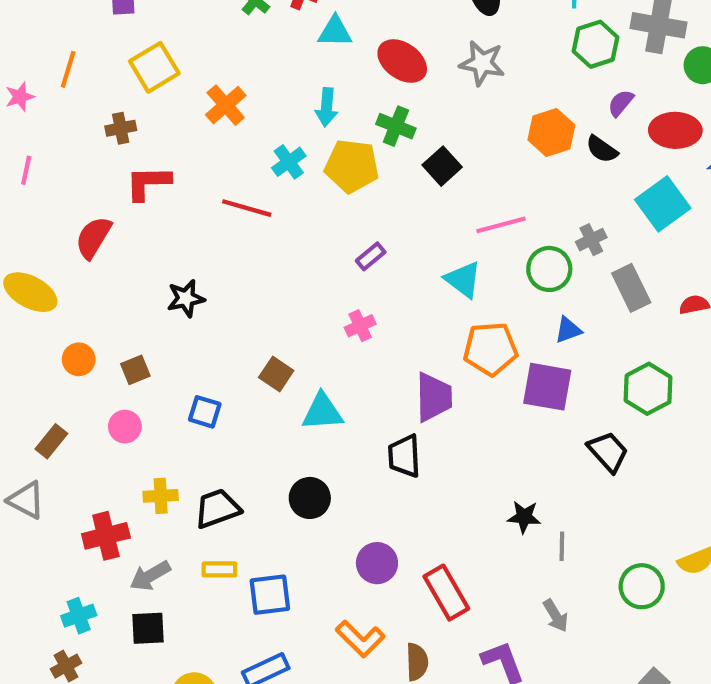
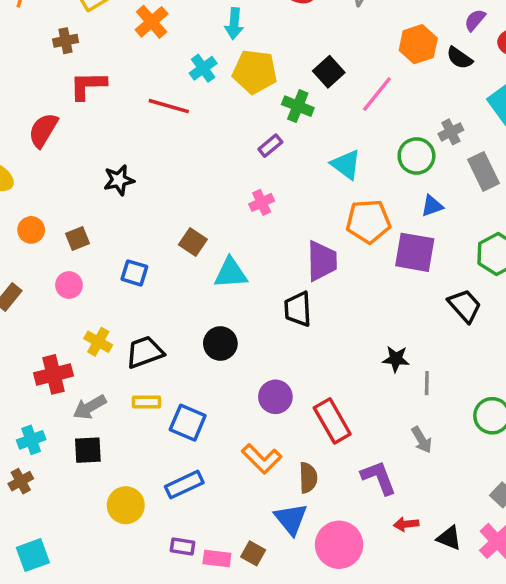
green cross: (396, 126) -> (298, 106), moved
pink line: (501, 225) -> (377, 94), moved, turned -36
yellow cross: (161, 496) -> (98, 342), turned 32
blue square: (270, 595) -> (188, 423), turned 30

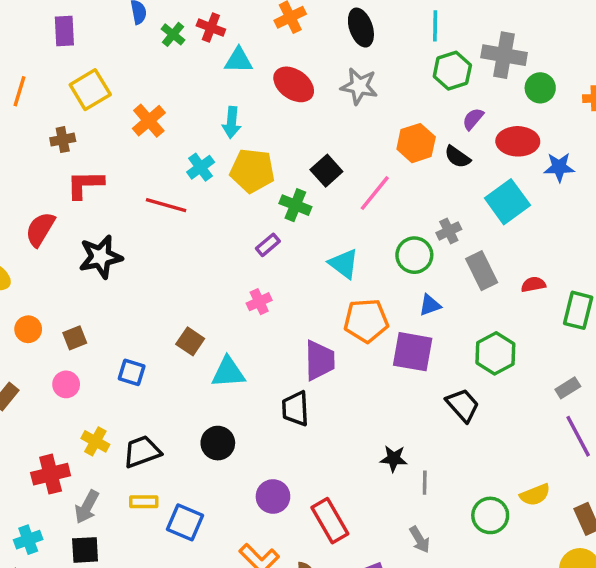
black star: (119, 180) -> (101, 257), moved, size x1.4
gray arrow: (90, 407) -> (87, 507), turned -32

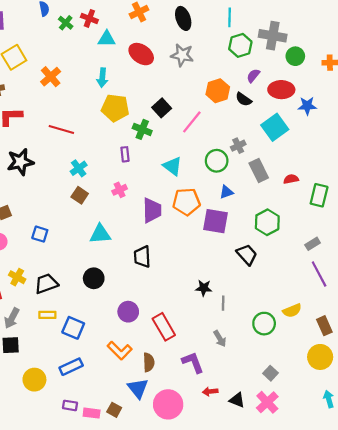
cyan cross: (201, 167) -> (79, 168), moved
purple rectangle: (268, 245) -> (125, 154), turned -56
brown square: (190, 341) -> (80, 195), moved
purple trapezoid: (320, 360) -> (152, 210), moved

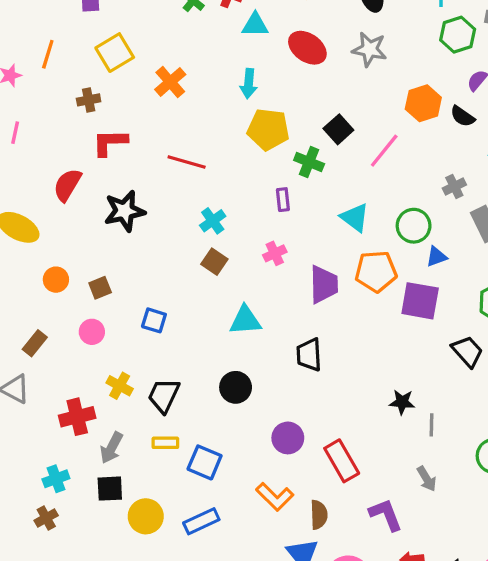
green circle: (217, 161) -> (414, 226), moved
black trapezoid: (46, 284) -> (164, 396), turned -45
yellow circle: (34, 380) -> (146, 516), moved

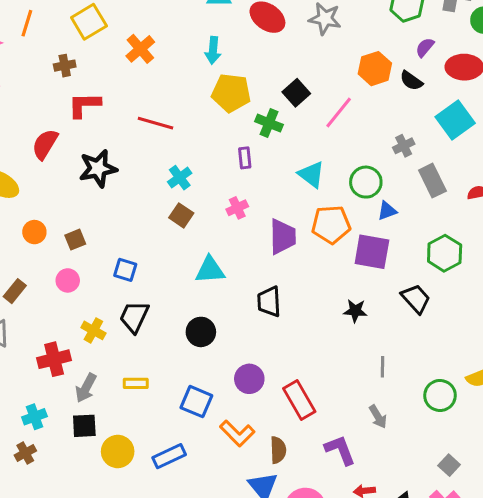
black trapezoid: (164, 396) -> (134, 317), moved
black star: (402, 402) -> (355, 311), moved
blue square: (205, 462) -> (196, 402), moved

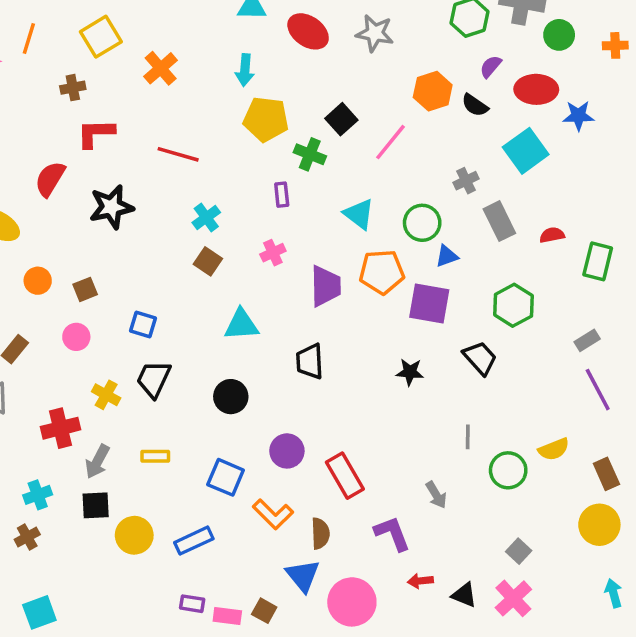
gray line: (382, 367) -> (468, 437), moved

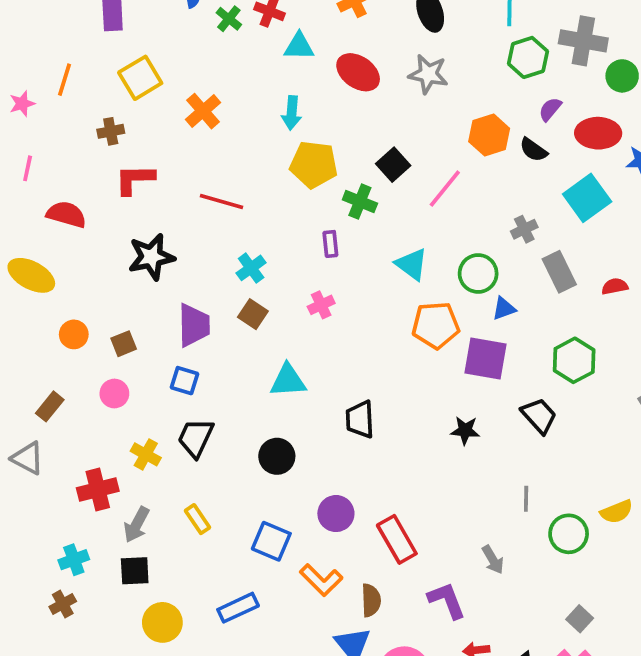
red semicircle: (50, 179) -> (66, 214), moved, turned 75
purple trapezoid: (326, 286) -> (194, 325), moved
yellow rectangle: (155, 456) -> (197, 519), turned 56
yellow circle: (134, 535) -> (162, 622), moved

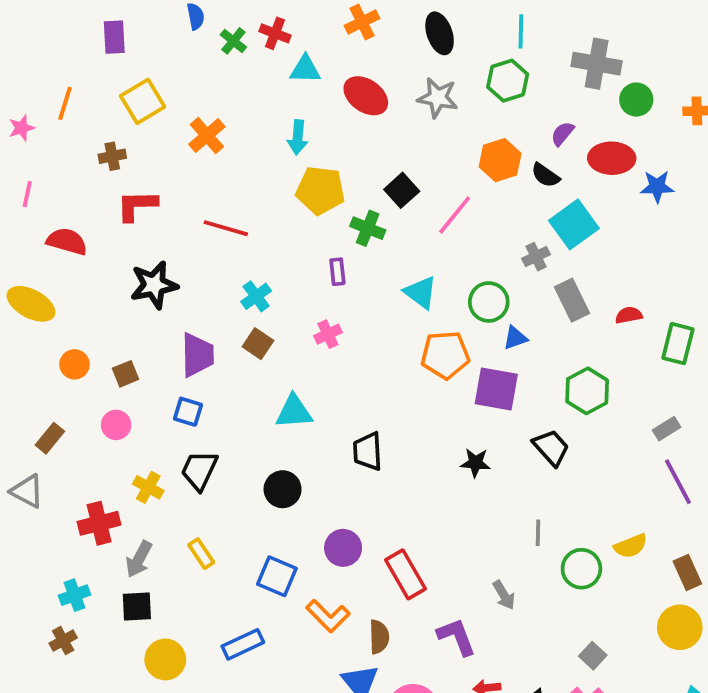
green hexagon: (528, 57) -> (508, 81), moved
cyan square: (587, 198) -> (574, 224), moved

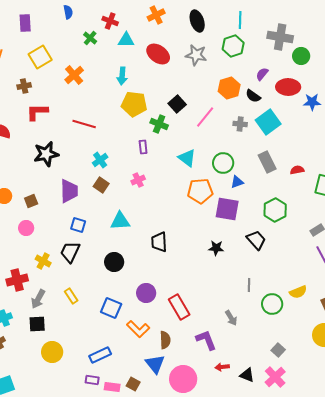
green cross: (233, 41) -> (90, 38), moved
gray cross: (536, 257) -> (240, 124), moved, turned 32
blue square: (188, 412) -> (78, 225), moved
blue rectangle: (243, 644) -> (100, 355), moved

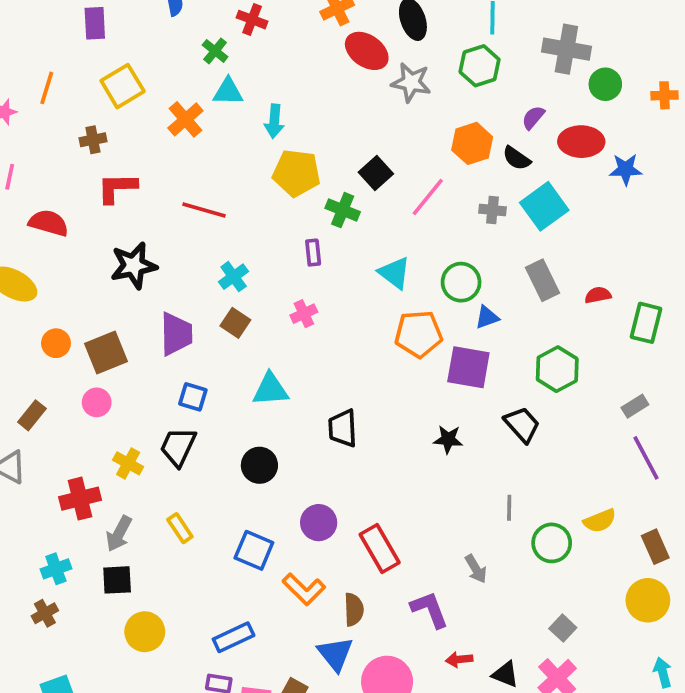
cyan triangle: (126, 40) -> (228, 92), moved
red ellipse: (158, 54) -> (367, 51), moved
brown square: (31, 201) -> (106, 352), size x1.6

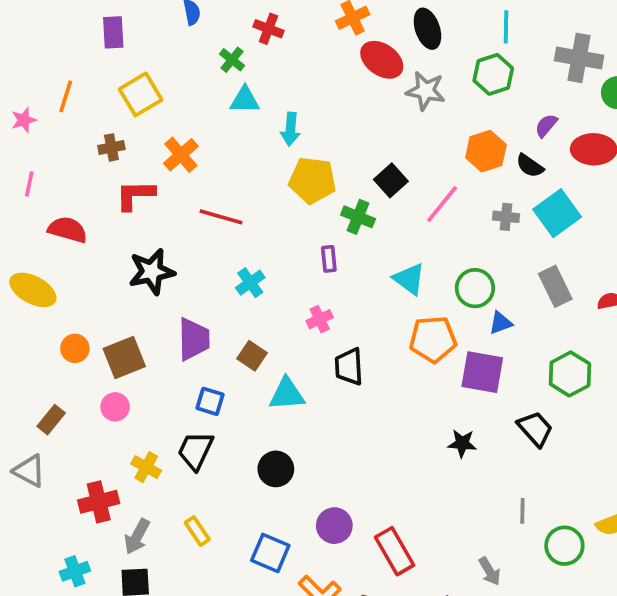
orange cross: (185, 119) -> (181, 155), moved
brown square: (235, 323) -> (252, 356), moved
black trapezoid: (343, 428) -> (349, 367), moved

